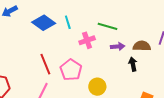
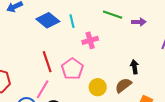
green line: (108, 26) -> (113, 15), moved
purple arrow: (118, 46) -> (139, 22), moved
brown semicircle: (142, 46) -> (123, 85), moved, turned -42

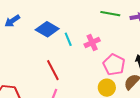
cyan line: (72, 21) -> (68, 39), moved
pink pentagon: (72, 69) -> (114, 65), moved

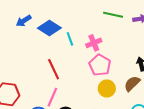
blue arrow: (12, 21) -> (24, 21), moved
pink pentagon: (114, 65) -> (100, 65), moved

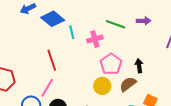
green line: (113, 15) -> (116, 24), moved
pink pentagon: (100, 65) -> (111, 64), moved

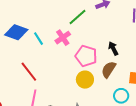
green line: (116, 24) -> (78, 17), turned -42

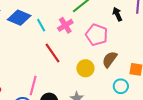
black arrow: (113, 48) -> (117, 14), moved
pink pentagon: (86, 56) -> (97, 35), moved
red line: (29, 72) -> (52, 53), moved

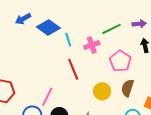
brown semicircle: (110, 59) -> (128, 88), turned -30

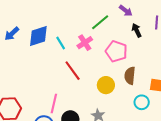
purple arrow: (139, 24) -> (126, 11), turned 56
blue diamond: (48, 27) -> (38, 36), turned -40

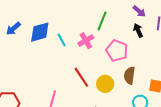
purple arrow: (126, 11) -> (139, 11), moved
green line: (100, 22) -> (102, 21), turned -30
red line: (73, 71) -> (81, 77), moved

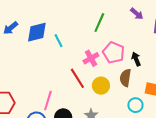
black arrow: (138, 30) -> (136, 59), moved
pink cross: (86, 41) -> (91, 58), moved

